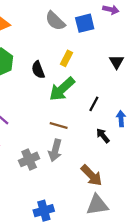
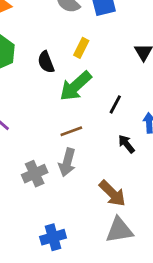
brown line: (59, 125) -> (71, 131), turned -36

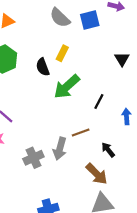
yellow rectangle: (81, 48) -> (62, 53), moved
brown line: (71, 131) -> (81, 133), moved
black arrow: (126, 144) -> (108, 150), moved

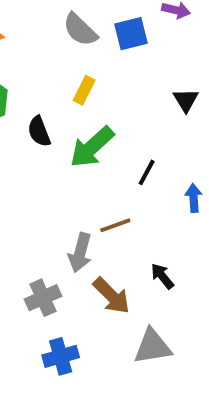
black semicircle: (43, 67) -> (39, 131), moved
black arrow: (108, 150) -> (162, 276), moved
gray cross: (33, 158) -> (43, 298), moved
brown arrow: (97, 174) -> (111, 296), moved

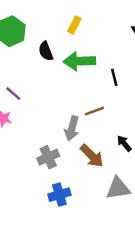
green arrow: (92, 147) -> (79, 61), turned 40
black line: (147, 172) -> (114, 77), turned -42

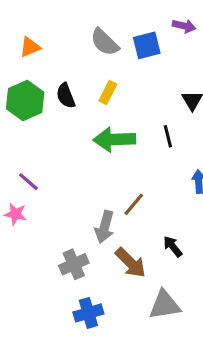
black semicircle: (46, 51) -> (66, 96), moved
black line: (114, 77) -> (168, 136), moved
brown line: (94, 111) -> (134, 204), turned -30

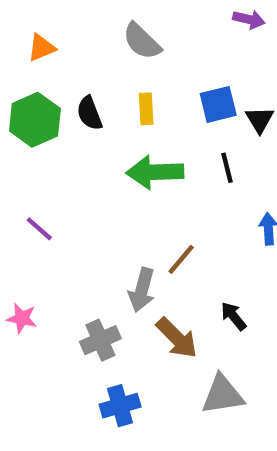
blue square: (147, 45) -> (218, 104), moved
yellow rectangle: (108, 92) -> (146, 109), turned -30
pink star: (15, 214) -> (22, 318), moved

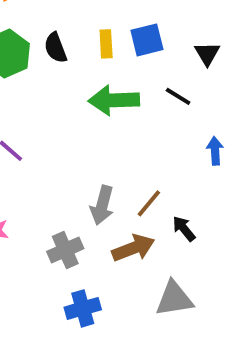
blue square: (218, 104) -> (147, 40), moved
black line: (227, 168) -> (178, 96), turned -44
brown line: (181, 259) -> (149, 203), moved
brown arrow: (177, 338) -> (133, 248), turned -66

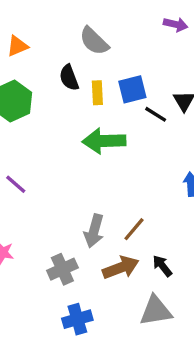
black semicircle: (55, 48) -> (69, 78), moved
black line: (178, 96) -> (156, 114), moved
black arrow: (184, 229) -> (162, 266), moved

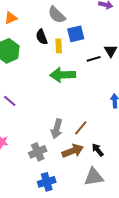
blue square: (132, 89) -> (76, 34), moved
black line: (156, 114) -> (94, 59), turned -48

